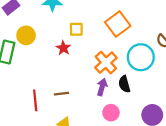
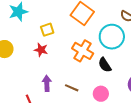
purple arrow: (102, 87) -> (47, 83), moved
brown line: (61, 94) -> (72, 88), moved, turned 48

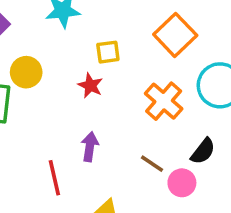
black semicircle: (105, 65) -> (203, 151), moved, turned -119
brown line: (72, 88) -> (152, 164), moved

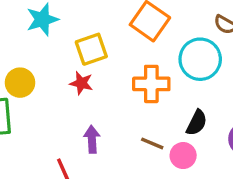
yellow square: (108, 52) -> (91, 49), size x1.4
orange cross: (164, 101) -> (151, 84), turned -30

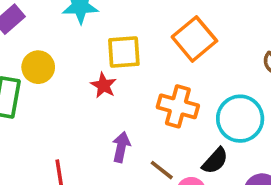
cyan circle: (200, 59) -> (240, 119), moved
purple arrow: (92, 139) -> (121, 147), moved

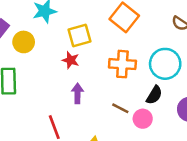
yellow circle: (38, 67) -> (24, 42), moved
purple arrow: (121, 147) -> (77, 93), moved

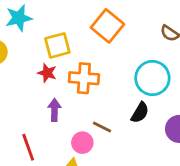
orange cross: (122, 64) -> (84, 78), moved
pink circle: (143, 119) -> (82, 143), moved

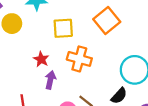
red star: (47, 73) -> (41, 59), moved

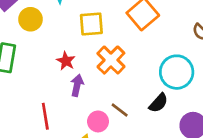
orange cross: (79, 59) -> (111, 60), turned 30

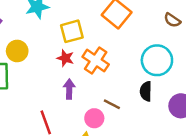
yellow circle: (30, 19) -> (17, 51), moved
red star: (66, 61) -> (65, 58), moved
black semicircle: (159, 103) -> (146, 91), turned 150

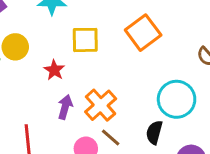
red star: (65, 58) -> (54, 70), moved
orange cross: (96, 61) -> (101, 105), moved

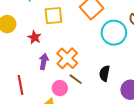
cyan circle: (177, 99) -> (114, 33), moved

